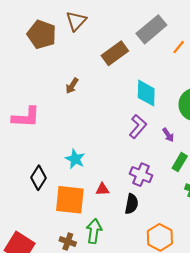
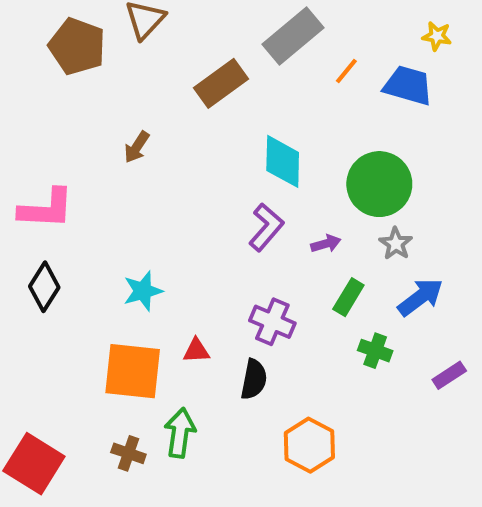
purple arrow: (168, 135) -> (326, 244), turned -72
cyan star: (75, 159) -> (143, 291), turned 30
black diamond: (39, 178) -> (44, 287), moved

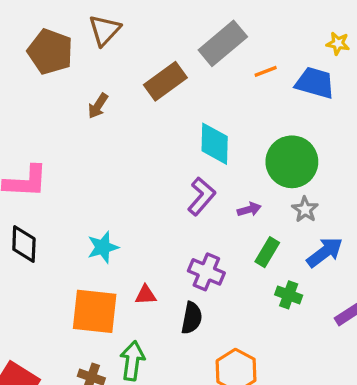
orange line: (346, 71) -> (266, 71), turned 30
brown arrow: (137, 147) -> (98, 106), moved
black diamond: (44, 287) -> (24, 244), turned -30

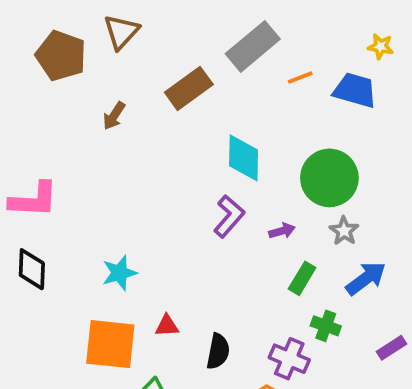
purple cross: (206, 272) -> (289, 359), moved

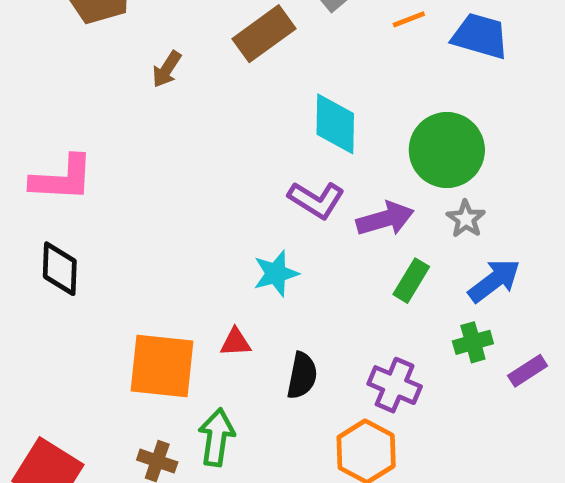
purple L-shape: (229, 216) -> (316, 200), turned 81
purple arrow: (282, 231) -> (385, 219), size x1.6
cyan star: (119, 273) -> (276, 273), moved
green cross: (326, 326) -> (473, 342), moved, turned -36

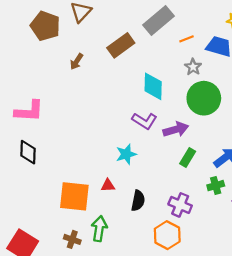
gray star: (466, 219) -> (193, 67), moved

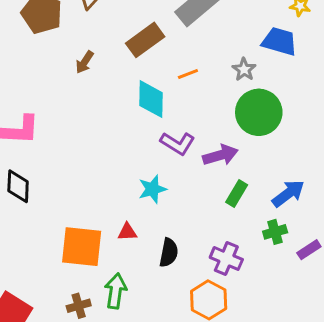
orange line: (187, 39) -> (188, 74), moved
cyan diamond: (153, 86) -> (151, 99), moved
brown cross: (72, 239) -> (79, 306), turned -35

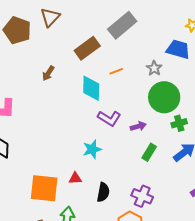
brown arrow: (85, 62) -> (48, 73), moved
purple arrow: (220, 155) -> (138, 126), size x0.7
green cross: (275, 232) -> (179, 123), moved

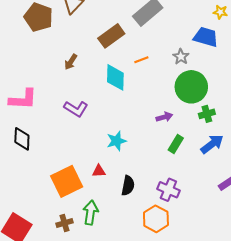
purple L-shape: (109, 118) -> (76, 109), moved
orange square: (44, 188) -> (67, 181), turned -32

